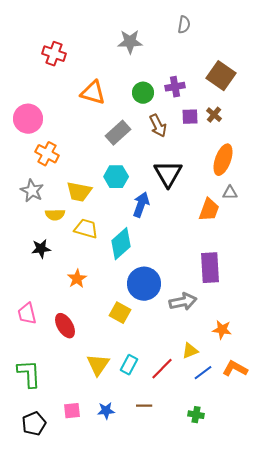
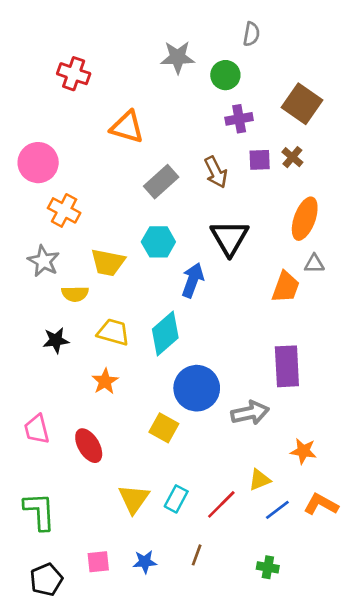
green circle: (143, 93) -> (225, 75), moved
yellow trapezoid: (86, 229) -> (113, 332), moved
brown line: (144, 406) -> (197, 555), turned -70

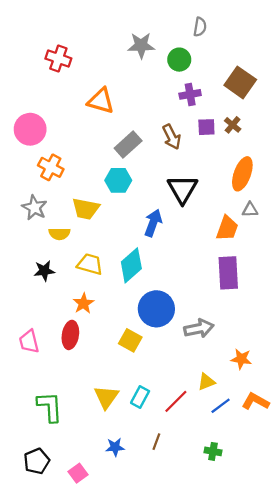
cyan hexagon: (158, 242) -> (118, 180), moved
purple rectangle: (287, 366) -> (228, 273), moved
red ellipse: (89, 446) -> (70, 335), moved, turned 40
green L-shape: (39, 511) -> (50, 407), moved
pink square: (98, 562) -> (78, 473), moved, turned -30

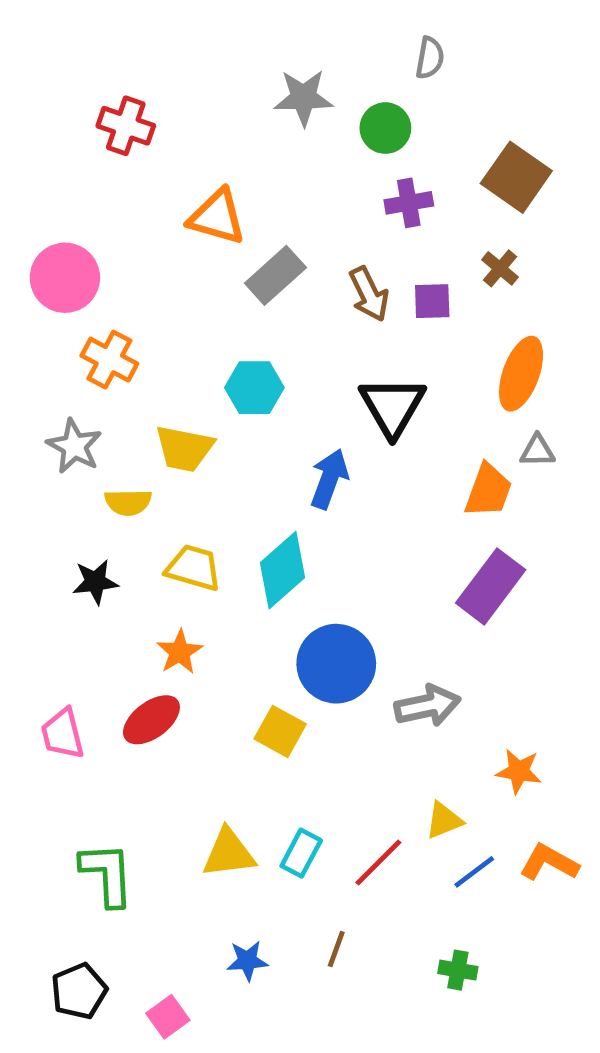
purple square: (206, 127) -> (432, 301), moved
gray rectangle: (128, 144) -> (275, 275), moved
purple rectangle: (228, 273) -> (491, 586), turned 40
red ellipse: (70, 335) -> (151, 720), turned 44
yellow triangle: (106, 397) -> (229, 853), turned 48

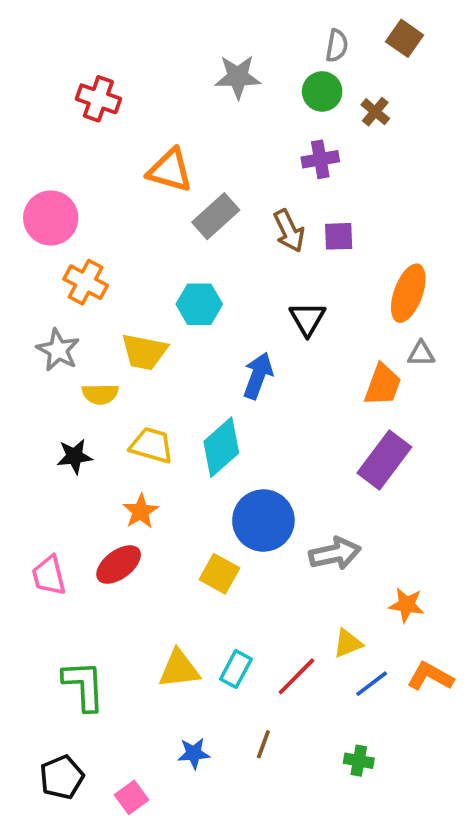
green circle: (385, 128) -> (322, 91), moved
brown square: (516, 177) -> (405, 38), moved, size x0.7
brown cross: (500, 268) -> (375, 112), moved
black triangle: (392, 406) -> (307, 319), size x0.7

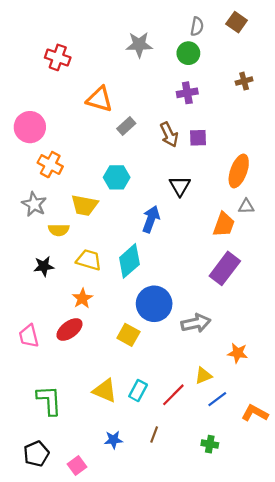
brown cross: (375, 112) -> (244, 81), moved, turned 35
gray rectangle: (216, 216) -> (126, 126), size x0.7
yellow triangle: (179, 669) -> (105, 391), turned 30
orange L-shape: (430, 676) -> (255, 413), moved

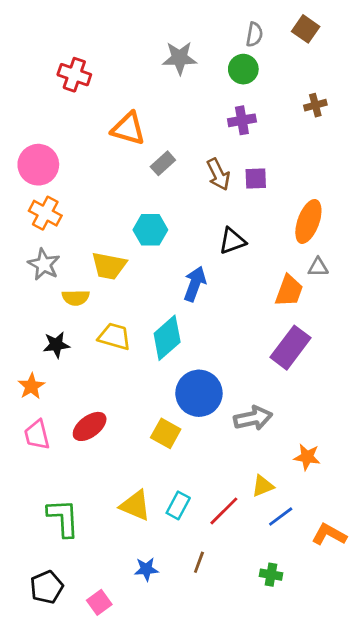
orange cross: (50, 165) -> (45, 213), moved
black triangle: (180, 186) -> (232, 241), turned 40
orange star: (82, 298) -> (31, 386), moved

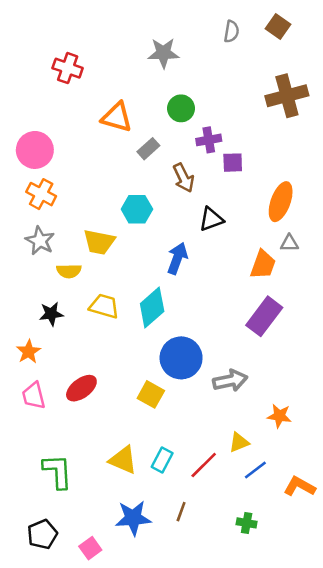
green circle: (243, 69) -> (181, 108), moved
brown cross: (315, 105) -> (287, 96), size x2.0
purple cross: (242, 120) -> (209, 140), moved
brown arrow: (218, 174) -> (184, 178), moved
blue star: (146, 569) -> (133, 518), size x1.6

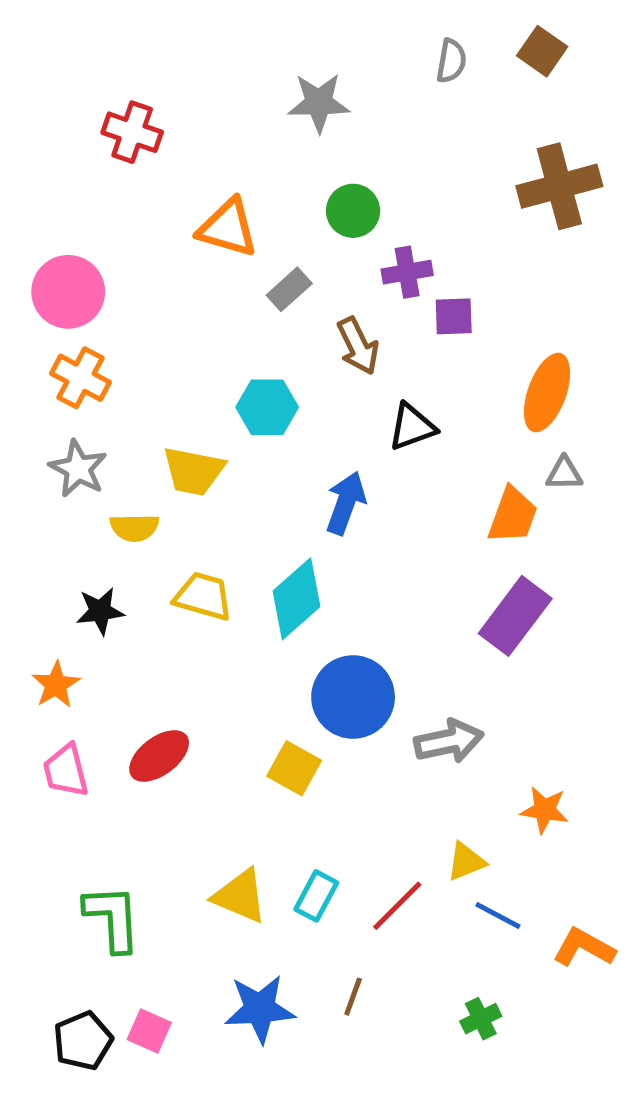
blue line: (255, 470) -> (498, 916), turned 65
green cross: (247, 523) -> (481, 1019), turned -36
pink square: (90, 548) -> (149, 1031), moved, turned -30

